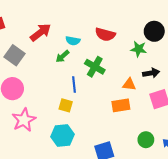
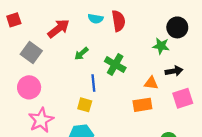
red semicircle: (105, 34) -> (118, 21), moved, turned -114
cyan semicircle: (73, 41) -> (96, 19), moved

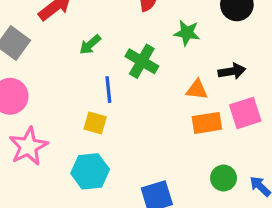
green star: (161, 46) -> (187, 33), moved
orange rectangle: (142, 105) -> (207, 123), moved

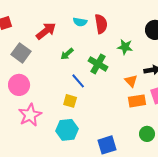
blue line: (108, 90) -> (78, 81), turned -35
orange triangle: (197, 90) -> (131, 81), turned 40

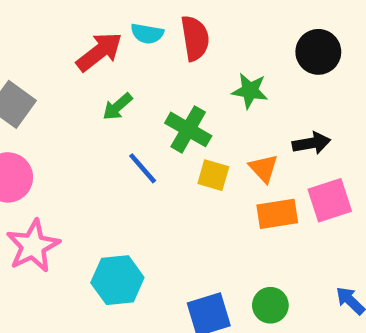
red arrow: (46, 31) -> (99, 52), moved
yellow square: (70, 101) -> (213, 175), moved
green circle: (147, 134) -> (270, 305), moved

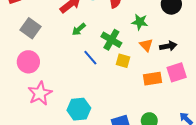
orange triangle: (264, 168) -> (146, 45), moved

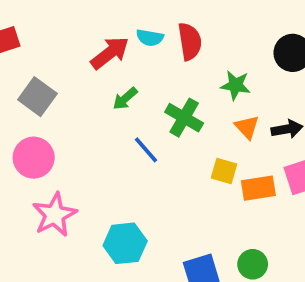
yellow square: (123, 61) -> (224, 171), moved

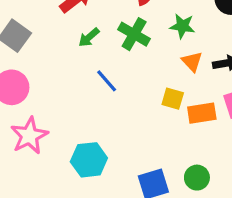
green cross: (184, 118) -> (134, 34), moved

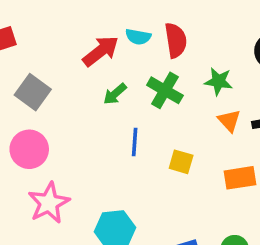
blue line: (107, 81) -> (135, 142), turned 45
yellow square: (173, 99) -> (181, 162), moved

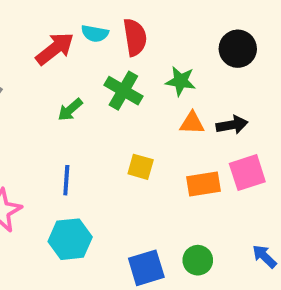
green arrow: (115, 94) -> (70, 110), moved
orange triangle: (229, 121) -> (192, 123), turned -45
blue line: (135, 142) -> (66, 180), moved

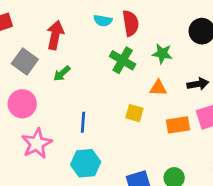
red arrow: (55, 49) -> (55, 35), moved, turned -40
green arrow: (70, 110) -> (62, 73), moved
orange triangle: (192, 123) -> (158, 88), moved

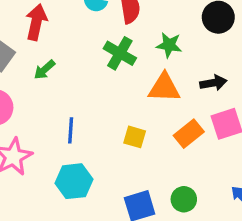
orange triangle: (158, 88) -> (164, 88), size x1.5
yellow square: (134, 113) -> (135, 137), moved
orange rectangle: (178, 125) -> (189, 134), turned -30

